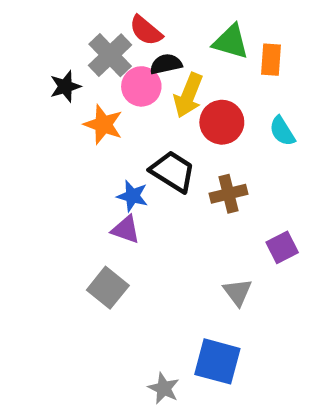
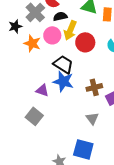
pink circle: (141, 86) -> (52, 35), moved
brown cross: (229, 194) -> (94, 87), moved
blue star: (132, 196) -> (63, 81), moved, size x1.5

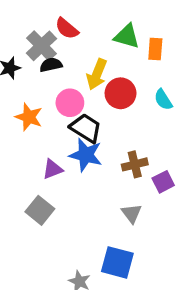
black semicircle: (60, 16) -> (51, 65), moved
pink circle: (52, 35) -> (70, 103), moved
orange star: (32, 43) -> (29, 117), moved
purple triangle: (42, 90) -> (53, 169), turned -40

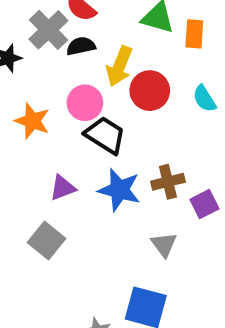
black semicircle: (51, 65) -> (81, 46), moved
blue star: (86, 155) -> (119, 190), moved

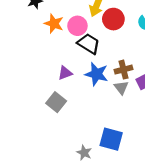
orange star: (32, 121) -> (54, 24), moved
gray triangle: (164, 245) -> (121, 88), moved

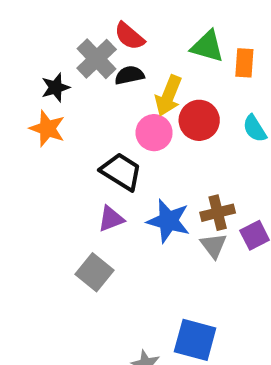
orange star: (54, 24) -> (47, 129), moved
pink circle: (77, 26) -> (154, 133), moved
black trapezoid: (89, 44) -> (121, 172), moved

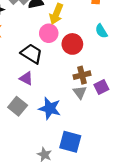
red circle: (199, 120) -> (72, 44), moved
purple triangle: (111, 219) -> (26, 78), turned 48
blue star: (168, 221) -> (50, 108), moved

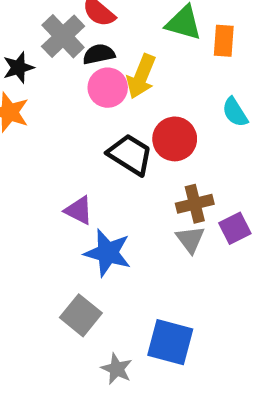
pink circle: (49, 33) -> (108, 88), moved
black trapezoid: (32, 54) -> (130, 155), moved
gray square: (18, 106) -> (81, 315), moved
blue star: (50, 108) -> (108, 253), moved

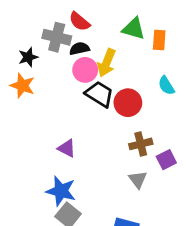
gray cross: (63, 36) -> (57, 37), turned -32
black trapezoid: (130, 155) -> (99, 94), moved
gray triangle: (190, 239) -> (138, 180), moved
blue star: (108, 253) -> (61, 191), moved

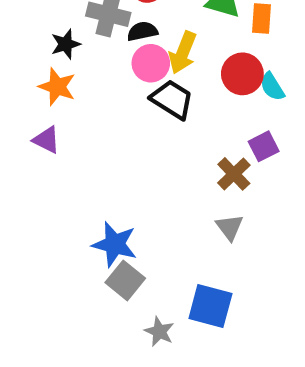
red circle: (128, 103) -> (242, 74), moved
brown cross: (141, 144) -> (234, 174), turned -30
purple triangle: (67, 148) -> (46, 140), moved
purple square: (166, 160) -> (264, 146), moved

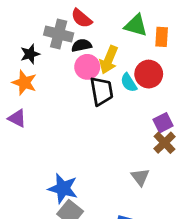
cyan semicircle: (272, 87) -> (129, 83), moved
black trapezoid: (172, 99) -> (102, 91), turned 48
brown cross: (234, 174) -> (164, 143), moved

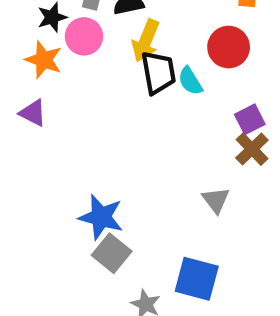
yellow arrow: (109, 60) -> (146, 41), moved
pink circle: (87, 67) -> (84, 36), moved
cyan semicircle: (129, 83) -> (190, 81), moved

